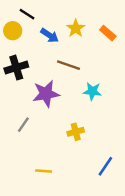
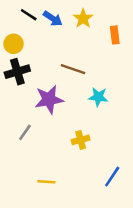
yellow star: (76, 28) -> (83, 19), moved
yellow circle: (13, 31) -> (14, 44), moved
orange rectangle: (108, 33) -> (115, 35), turned 42
blue arrow: (50, 35) -> (53, 19), moved

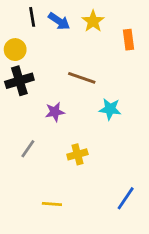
black line: (29, 15) -> (32, 17), turned 48
purple star: (49, 99) -> (55, 112), size x0.6
yellow cross: (81, 140) -> (77, 154), moved

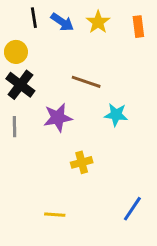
orange rectangle: (128, 40) -> (138, 27), moved
black cross: (19, 81) -> (20, 85), turned -36
purple star: (55, 112) -> (58, 118), size x1.4
gray line: (28, 149) -> (14, 127), moved, turned -36

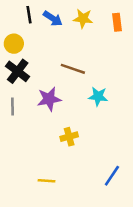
yellow star: (98, 22) -> (83, 18), turned -30

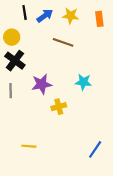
blue arrow: (53, 18) -> (45, 16), turned -70
brown line: (73, 69) -> (63, 42), moved
yellow cross: (69, 137) -> (59, 107), moved
yellow line: (47, 181) -> (29, 146), moved

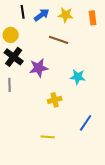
purple star: (42, 84) -> (39, 68), moved
yellow line: (29, 146) -> (48, 137), moved
blue line: (95, 149) -> (86, 123), moved

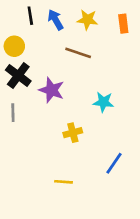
blue arrow: (42, 15) -> (56, 20), turned -84
purple star: (39, 68) -> (52, 90), turned 30

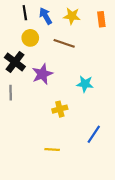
yellow circle: (14, 46) -> (30, 38), moved
purple star: (52, 90) -> (42, 74), turned 30

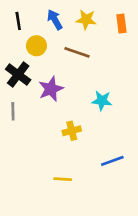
black line: (25, 13) -> (18, 21), moved
blue line: (94, 134) -> (112, 161), turned 36

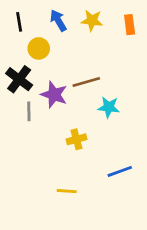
brown line: (77, 52) -> (86, 82), moved, turned -35
purple star: (51, 89) -> (54, 95), turned -30
gray line: (13, 111) -> (29, 111), moved

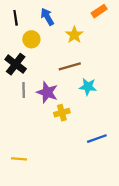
yellow star: (92, 20) -> (74, 35), moved, turned 30
orange rectangle: (130, 25) -> (99, 11), moved, turned 63
purple star: (54, 95) -> (47, 92), moved
yellow line: (67, 191) -> (19, 159), moved

